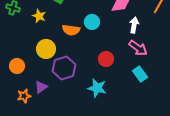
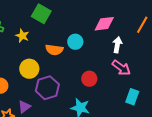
cyan rectangle: (140, 74) -> (132, 97), moved, turned 56

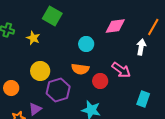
white arrow: (117, 45) -> (141, 47), moved
orange semicircle: (54, 50) -> (80, 69), moved
pink arrow: (121, 68) -> (121, 70), moved

